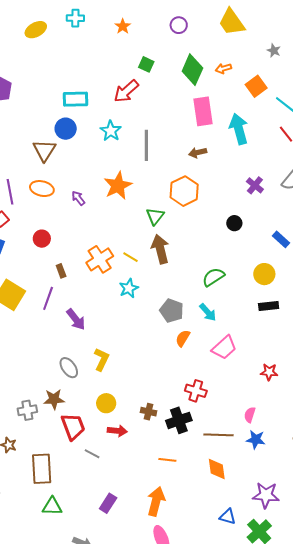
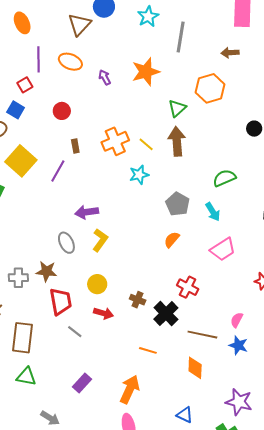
purple arrow: (76, 319) -> (87, 212), moved, turned 110
orange semicircle: (183, 338) -> (172, 240), moved
black cross: (179, 420) -> (166, 313), turned -35
blue triangle: (228, 517) -> (185, 415), moved

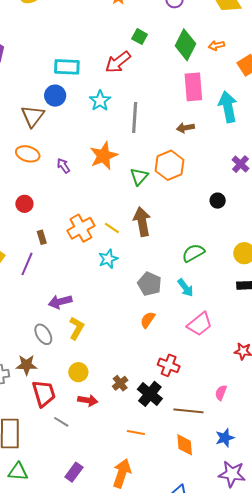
green triangle: (177, 108) -> (139, 177), moved
brown cross: (138, 300) -> (120, 383), turned 35
blue star: (238, 345) -> (225, 438), moved, turned -30

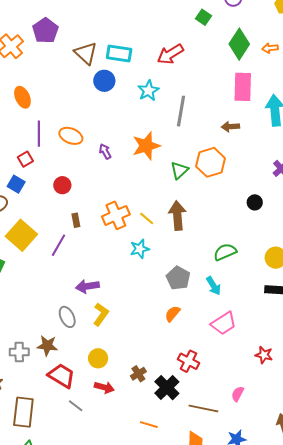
green square: (140, 37) -> (203, 17), moved
brown triangle: (33, 116) -> (86, 53), moved, turned -30
red trapezoid: (44, 393) -> (61, 376), turned -48

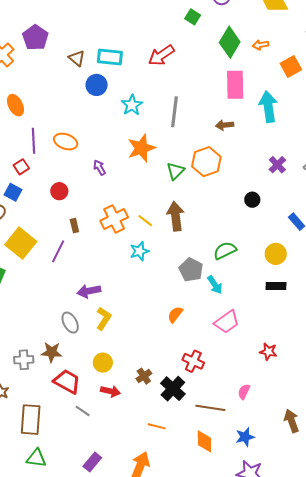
brown triangle: (86, 53) -> (77, 58), size x0.7
cyan star: (148, 91) -> (132, 105), moved
purple arrow: (105, 151) -> (99, 168), moved
gray pentagon: (178, 278) -> (191, 270), moved

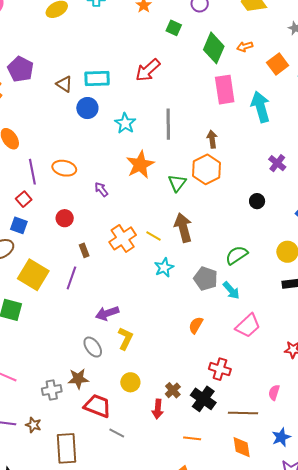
brown arrow: (225, 125) -> (212, 139), moved, turned 96
cyan star: (139, 251) -> (164, 268), moved
red arrow: (110, 391) -> (158, 409), moved, turned 90

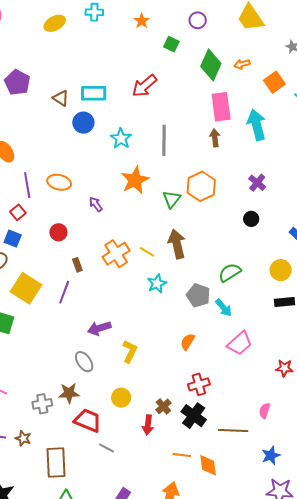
brown arrow: (212, 139) -> (215, 138), moved
purple cross: (277, 163) -> (257, 183), moved
yellow L-shape: (125, 338) -> (130, 351), moved
red cross: (220, 369) -> (199, 384), moved, turned -35
orange diamond: (242, 447) -> (208, 465), moved

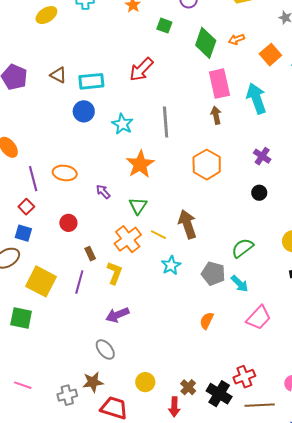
brown triangle: (61, 98) -> (58, 75), moved
green triangle: (172, 199) -> (138, 206), moved
yellow L-shape: (130, 351) -> (115, 273), moved
red cross: (199, 384) -> (244, 377), moved

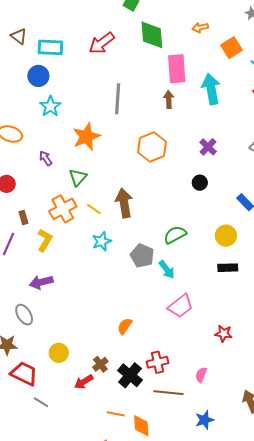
green diamond: (206, 43) -> (152, 35), moved, turned -32
cyan star: (122, 124) -> (50, 106), moved
orange semicircle: (207, 321) -> (125, 326), moved
red arrow: (174, 407) -> (84, 382), turned 48

